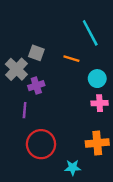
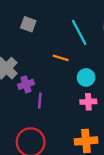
gray square: (36, 53) -> (28, 24), moved
purple line: (25, 110) -> (40, 101), moved

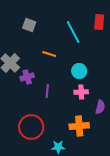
orange line: (61, 58) -> (49, 54), moved
purple line: (40, 101) -> (47, 91), moved

